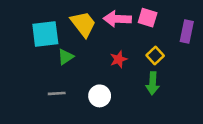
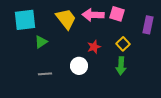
cyan square: (45, 34) -> (25, 20), moved
green triangle: (66, 57) -> (41, 42), moved
white circle: (100, 96) -> (79, 66), moved

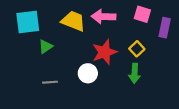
pink square: (117, 14) -> (142, 14), moved
yellow trapezoid: (66, 19) -> (73, 21), turned -30
red star: (94, 47) -> (105, 52), size x1.6

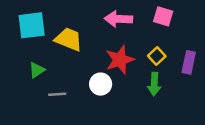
yellow trapezoid: (73, 21) -> (69, 39), moved
purple rectangle: (165, 28) -> (189, 62), moved
green triangle: (46, 47) -> (37, 70), moved

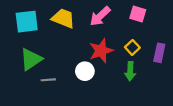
pink arrow: (118, 19) -> (100, 16), turned -45
yellow trapezoid: (69, 39) -> (63, 18), moved
green triangle: (37, 70) -> (31, 59), size x1.6

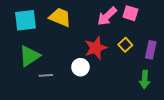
pink arrow: (100, 16) -> (107, 16), moved
green arrow: (130, 71) -> (145, 79), moved

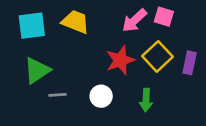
yellow square: (125, 45) -> (158, 56), size x1.6
white circle: (80, 67) -> (101, 96), moved
green arrow: (145, 79) -> (146, 100), moved

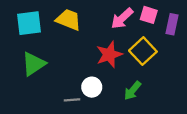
purple rectangle: (190, 63) -> (172, 24), moved
gray line: (57, 95) -> (72, 100), moved
green arrow: (146, 100) -> (132, 91), turned 36

